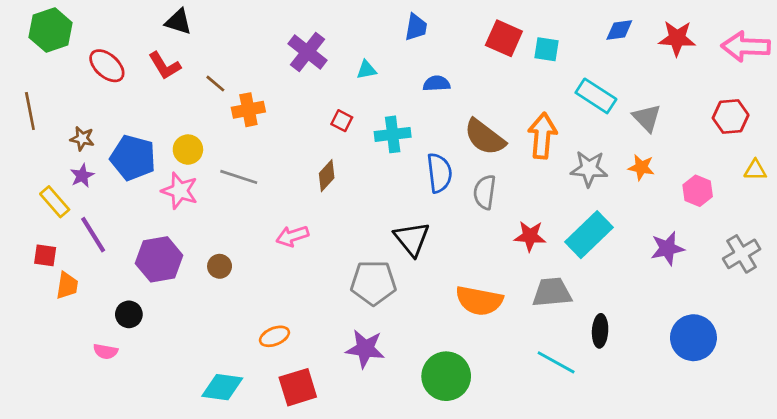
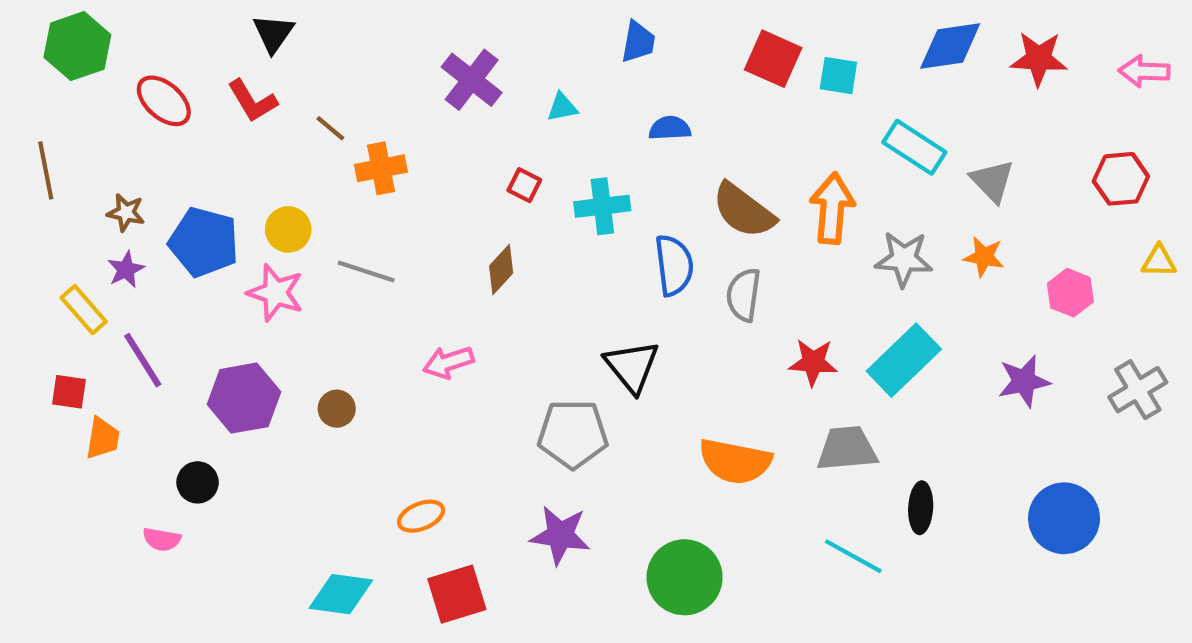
black triangle: (178, 22) -> (273, 33), turned 48
blue diamond: (619, 30) -> (950, 46), size x1.5
pink arrow: (746, 46) -> (1144, 71), size x0.7

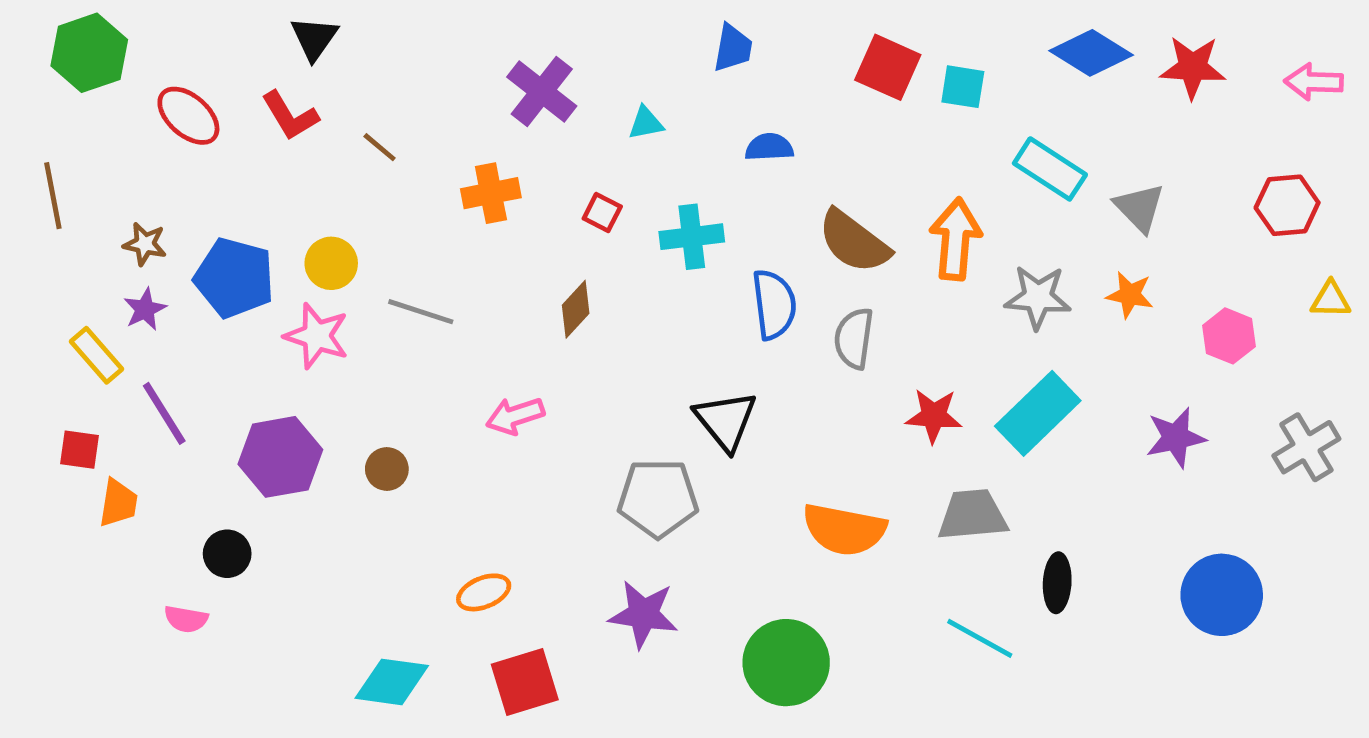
blue diamond: (950, 46) -> (1091, 53), turned 40
orange cross: (381, 168) -> (491, 193), moved

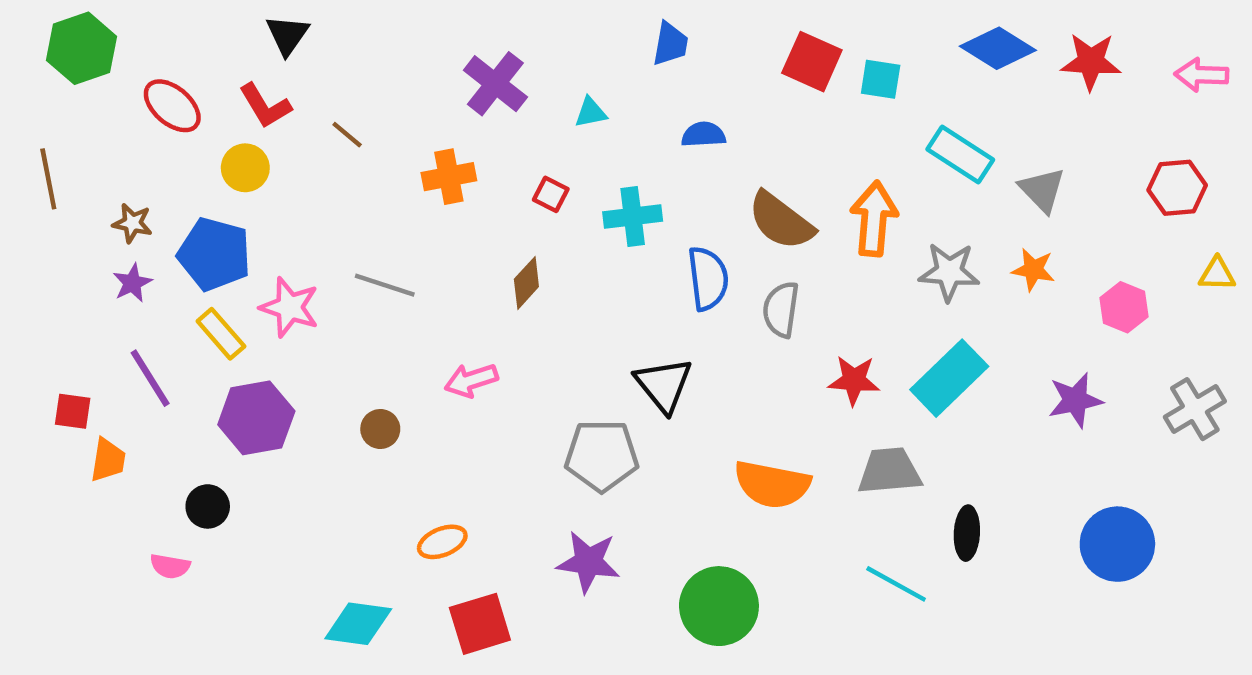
yellow circle: (331, 263) -> (245, 168), moved
yellow rectangle: (96, 355) -> (221, 334), moved
brown circle: (387, 469) -> (380, 429), moved

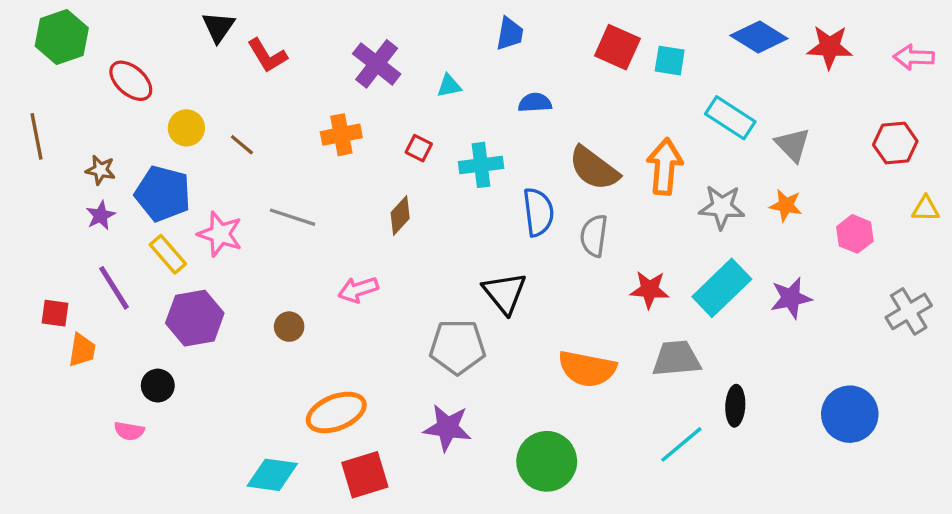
red L-shape: (265, 106) -> (267, 55), moved
brown line: (347, 135) -> (242, 145), moved
purple star: (1075, 400) -> (791, 298), moved
orange ellipse: (442, 542) -> (336, 412), size x1.6
cyan line: (896, 584) -> (681, 444), turned -69

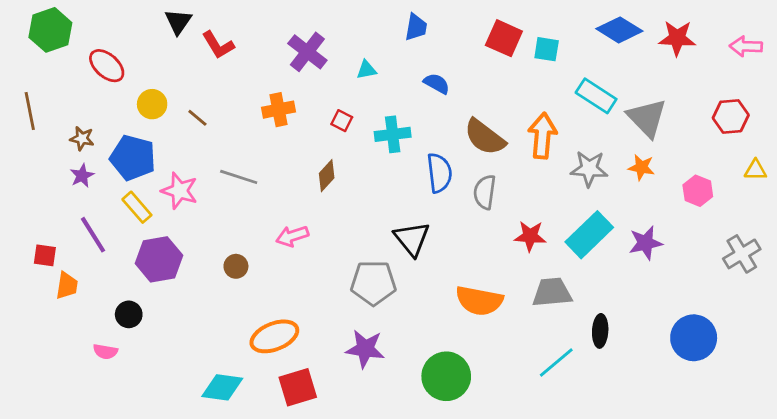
blue semicircle: (535, 103) -> (437, 83), turned 32
gray triangle: (793, 145) -> (647, 118), size x1.4

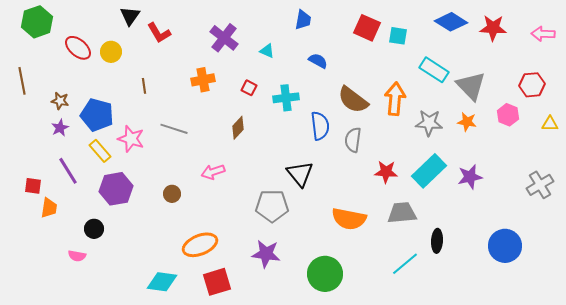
cyan triangle: (367, 70) -> (267, 51), turned 35
yellow circle: (152, 104) -> (111, 52), moved
brown line: (197, 118) -> (144, 86), turned 42
pink hexagon: (698, 191) -> (508, 115), moved

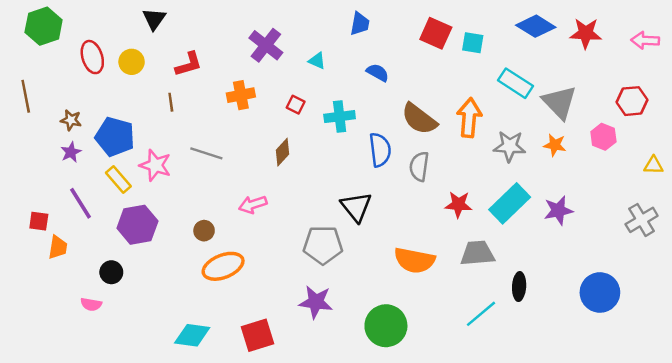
red L-shape: (159, 33) -> (189, 64), moved, turned -75
red ellipse: (78, 48) -> (92, 57), turned 32
yellow triangle: (550, 124) -> (653, 165), moved
orange ellipse: (200, 245) -> (223, 266), moved

